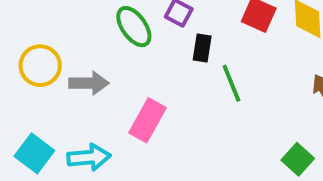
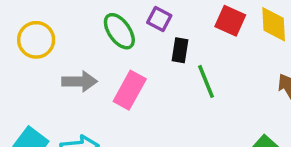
yellow circle: (40, 66) -> (36, 40), moved
pink rectangle: (148, 120) -> (130, 90), moved

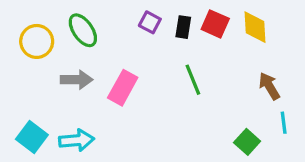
green ellipse: (119, 31) -> (83, 30), moved
black rectangle: (180, 50) -> (183, 27), moved

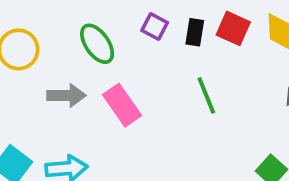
green ellipse: (83, 30) -> (97, 44), moved
pink rectangle: (123, 88) -> (122, 105), turned -64

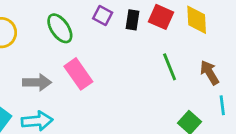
gray arrow: (66, 95) -> (37, 82), moved
green line: (206, 95) -> (170, 67), moved

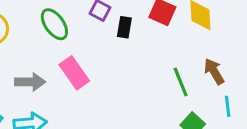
black rectangle: (133, 20) -> (124, 27), moved
green line: (170, 67) -> (181, 82), moved

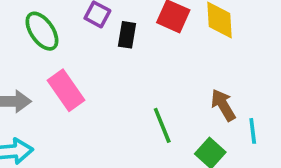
brown arrow: (214, 71) -> (223, 105), moved
green line: (181, 82) -> (162, 125), moved

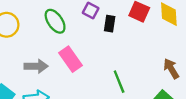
green line: (162, 125) -> (119, 82), moved

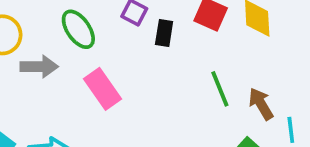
gray arrow: (36, 66) -> (39, 67), moved
green line: (119, 82) -> (220, 89), moved

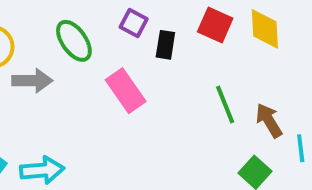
pink rectangle: (103, 89) -> (126, 91), moved

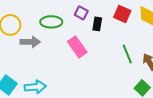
green ellipse: (74, 41) -> (51, 22), turned -55

